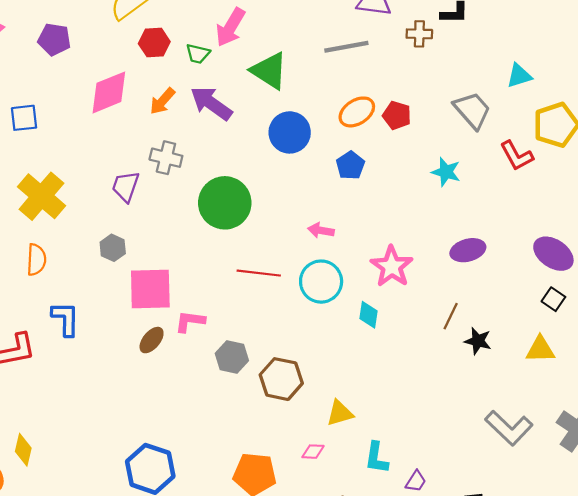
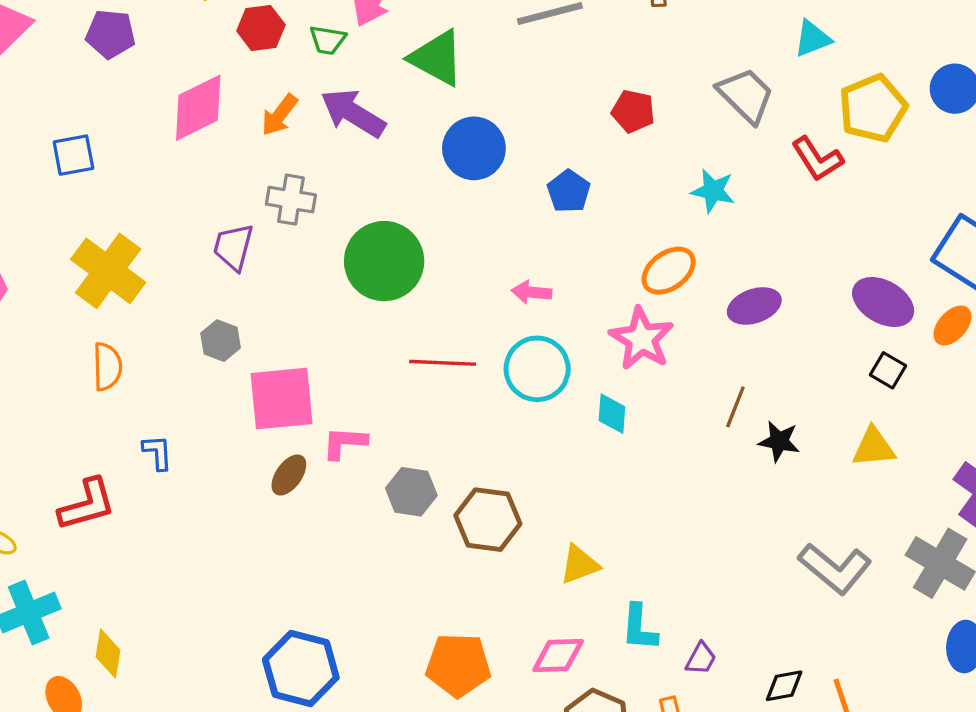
orange ellipse: (357, 112) -> (669, 271), moved
blue L-shape: (66, 319) -> (157, 452), size x0.7
pink diamond: (313, 452) -> (558, 656), moved, size x1.5

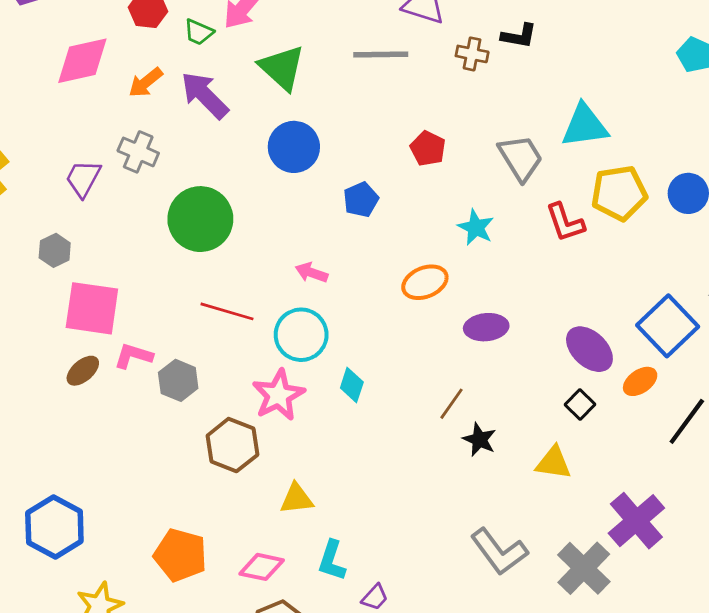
cyan triangle: (812, 39) -> (585, 126), size x1.5
pink star: (642, 339) -> (278, 395), moved
gray hexagon: (411, 492) -> (178, 380), moved

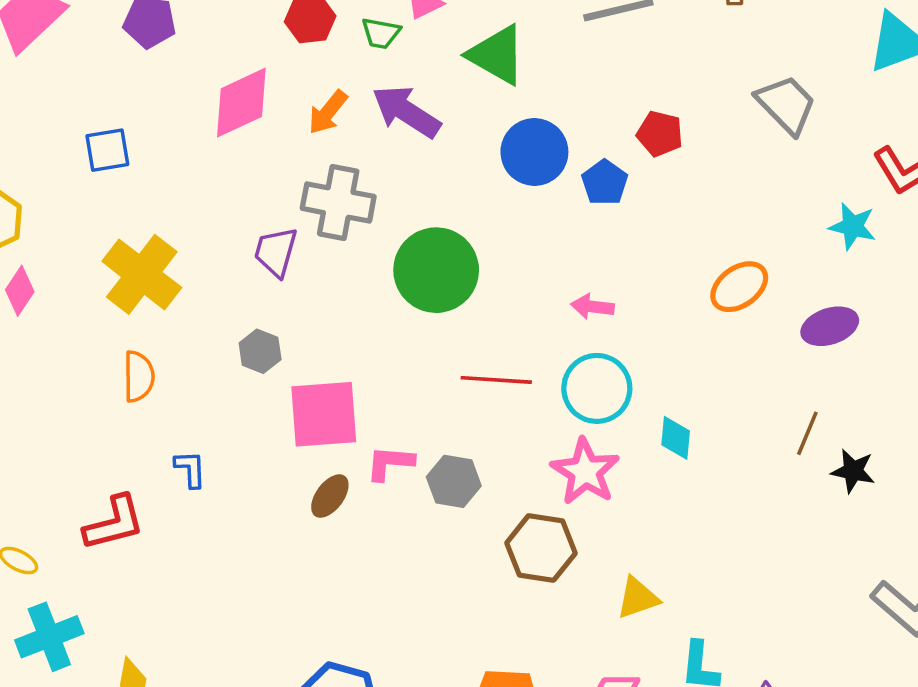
red pentagon: (428, 148) -> (660, 134), moved
gray cross: (138, 152) -> (338, 202), size x1.4
gray trapezoid: (521, 158) -> (786, 104), moved
blue pentagon: (361, 200) -> (605, 182), moved
cyan star: (476, 227) -> (853, 226), moved

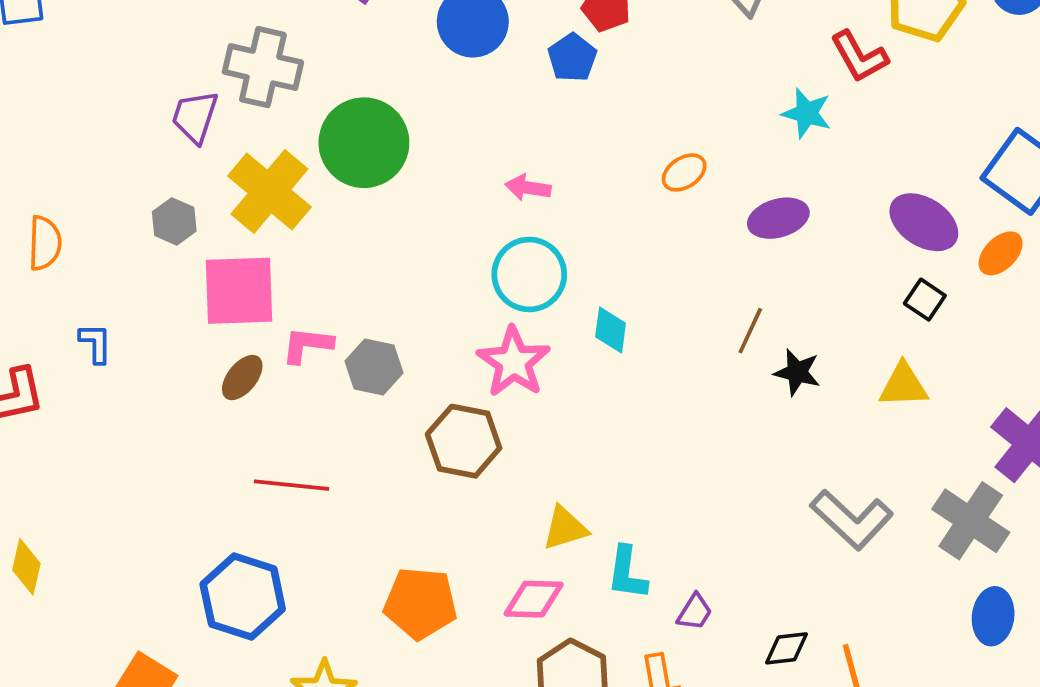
blue pentagon: (605, 182) -> (572, 58), moved
yellow cross: (142, 274) -> (269, 191), moved
orange ellipse: (739, 287) -> (684, 172), size x0.7
red line: (496, 380) -> (292, 485), moved
yellow triangle: (638, 598) -> (565, 528), moved

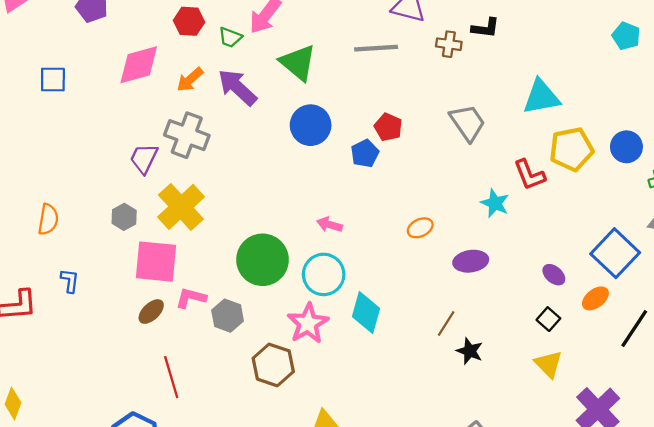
green circle: (364, 143) -> (263, 260), moved
purple ellipse: (924, 222) -> (554, 275), size x0.6
cyan diamond: (611, 330) -> (366, 313), size x1.5
yellow triangle: (903, 385) -> (549, 364), moved, turned 40
red line: (292, 485) -> (171, 377), turned 60

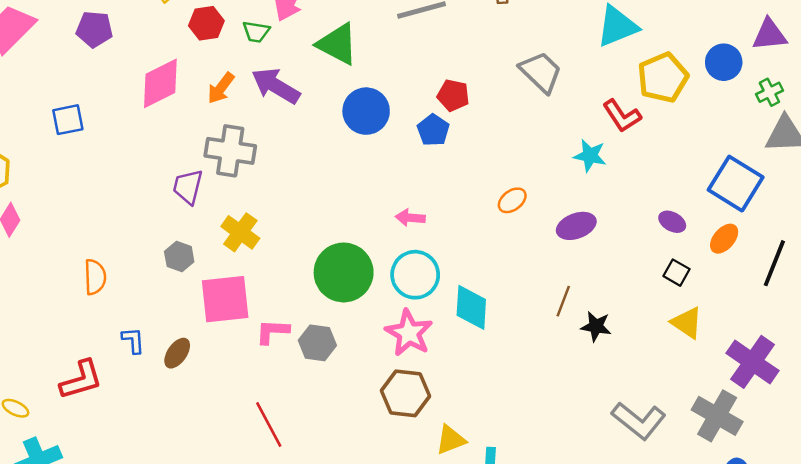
yellow cross: (181, 207) -> (240, 232), size x0.7
brown ellipse: (151, 312) -> (177, 353), moved
brown hexagon: (273, 365) -> (406, 393), moved

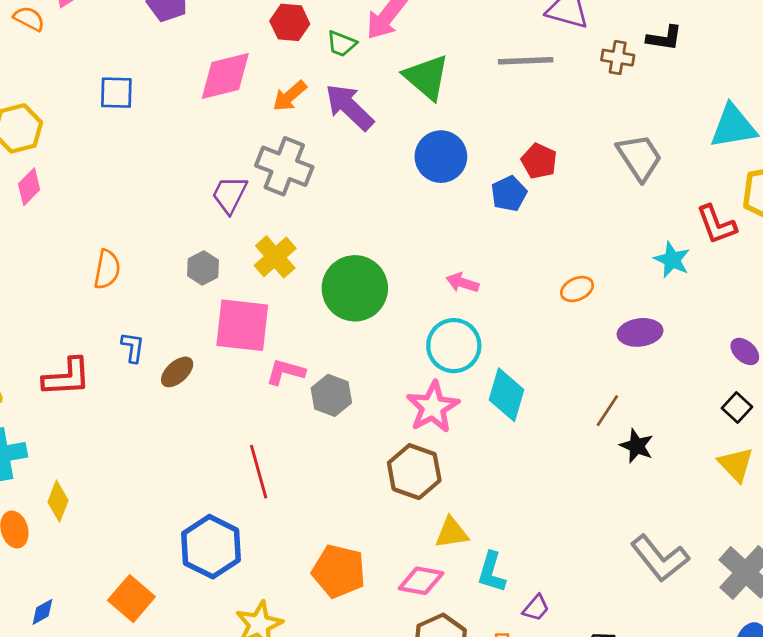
green circle: (344, 272) -> (355, 288), moved

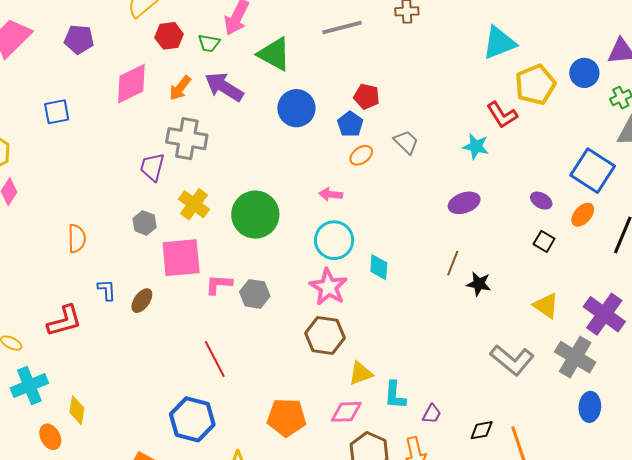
gray trapezoid: (639, 157) -> (406, 142), moved, size x0.7
orange ellipse: (577, 289) -> (361, 155), moved
cyan diamond: (506, 395) -> (379, 267), size x0.7
yellow triangle: (736, 464) -> (546, 306), moved

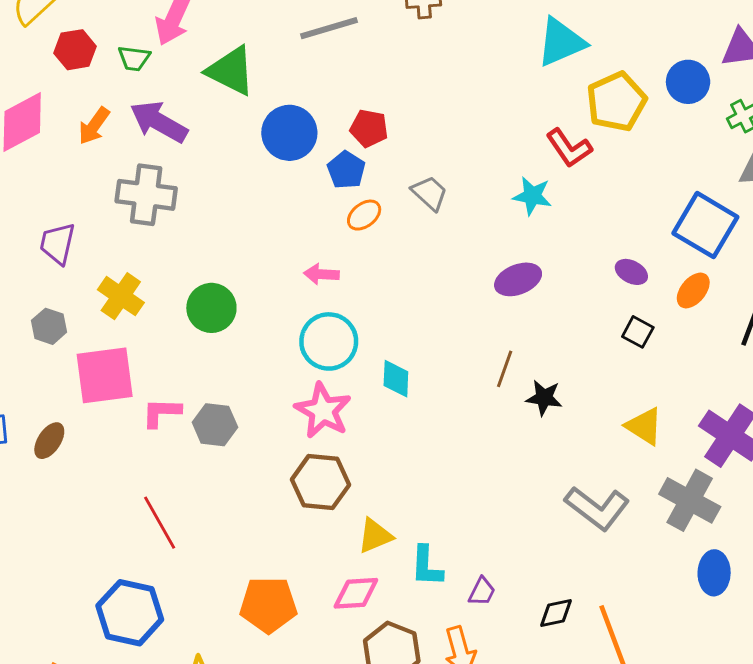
blue circle: (296, 108) -> (289, 133), moved
gray cross: (187, 139) -> (146, 195), moved
green circle: (255, 215) -> (211, 308), size x0.7

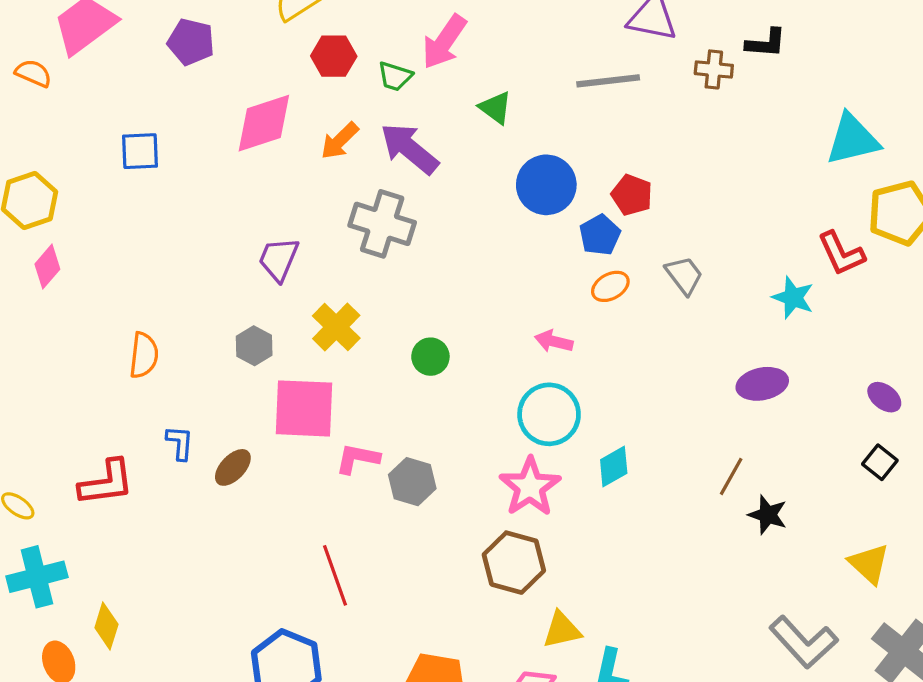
green triangle: (231, 71) -> (495, 108), size x0.6
green circle: (211, 308) -> (430, 357), size x0.7
cyan diamond: (396, 379) -> (614, 467), turned 48

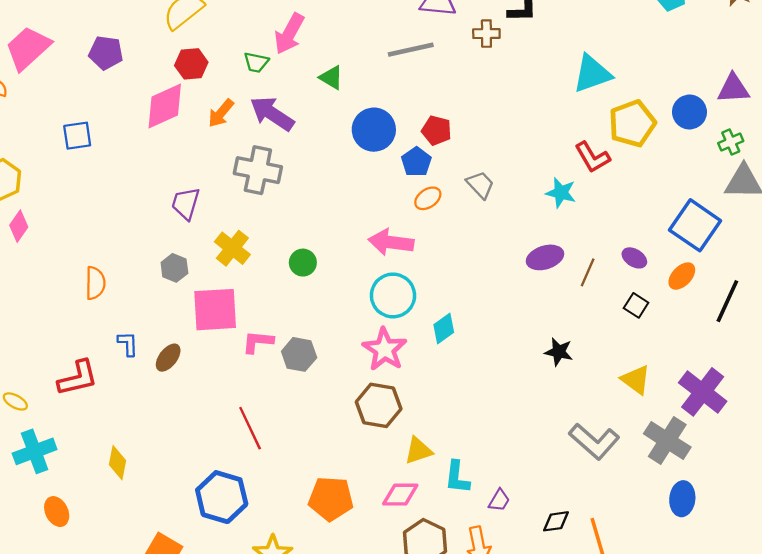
red hexagon: (334, 56) -> (191, 64), moved
pink arrow: (554, 341) -> (391, 242), size x1.6
brown line: (731, 476) -> (588, 272), moved
yellow diamond: (106, 626) -> (118, 463), moved

